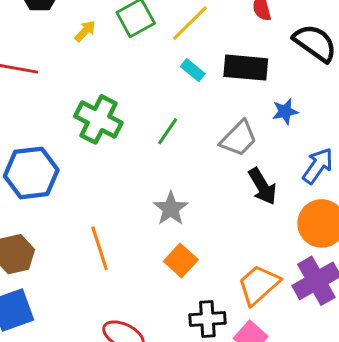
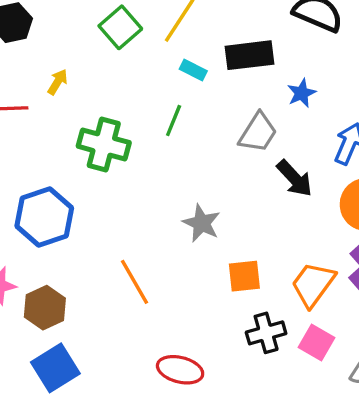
yellow arrow: (85, 31) -> (58, 82), moved
green line: (168, 131) -> (174, 120), moved
orange square: (181, 260) -> (244, 276), moved, turned -36

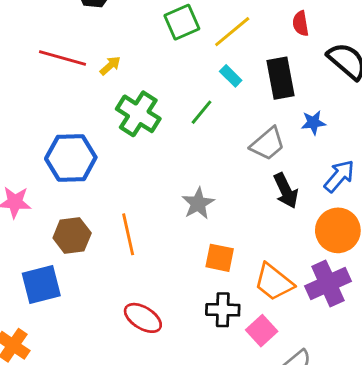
black rectangle: (249, 55) -> (281, 78), turned 69
yellow arrow: (58, 82) -> (110, 66), moved
orange trapezoid: (313, 284) -> (274, 282), turned -105
brown hexagon: (45, 308) -> (72, 236), moved

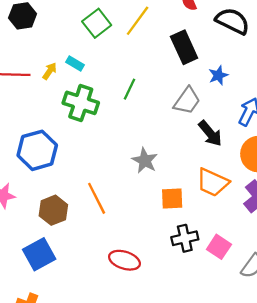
cyan rectangle: (231, 76) -> (75, 64), moved
orange trapezoid: (274, 282) -> (213, 182), moved

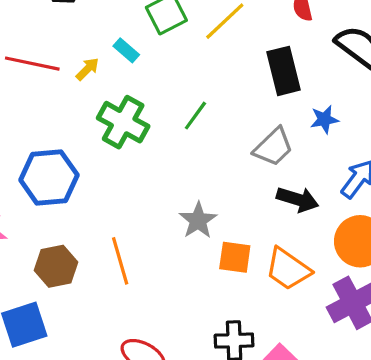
cyan rectangle: (75, 64) -> (126, 50), moved
black arrow: (210, 133) -> (298, 199), turned -44
orange square: (172, 199) -> (235, 257), moved

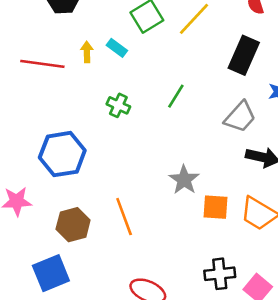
yellow arrow: (87, 69) -> (87, 52), moved, turned -42
black rectangle: (283, 71) -> (244, 55), turned 42
green cross: (123, 122) -> (118, 105), size x0.6

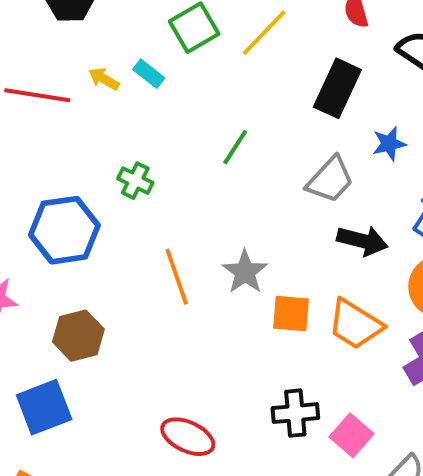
yellow arrow: (87, 52) -> (104, 79), turned -60
green cross: (118, 105) -> (135, 181), moved
orange line: (124, 217) -> (177, 277), moved

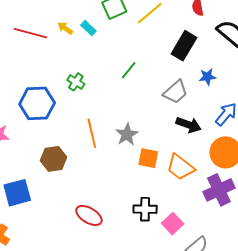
brown hexagon: (78, 336) -> (53, 159), moved

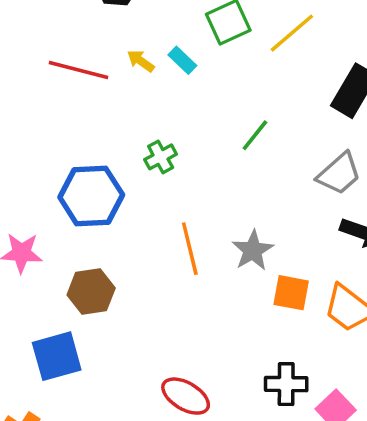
green cross: (76, 82) -> (161, 157), turned 30
brown hexagon: (53, 159) -> (91, 292), moved

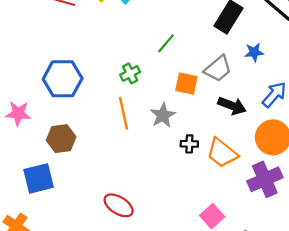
green cross: (161, 157) -> (130, 73), moved
orange square: (291, 293) -> (186, 84), moved
black cross: (286, 384) -> (189, 144), moved, size x0.7

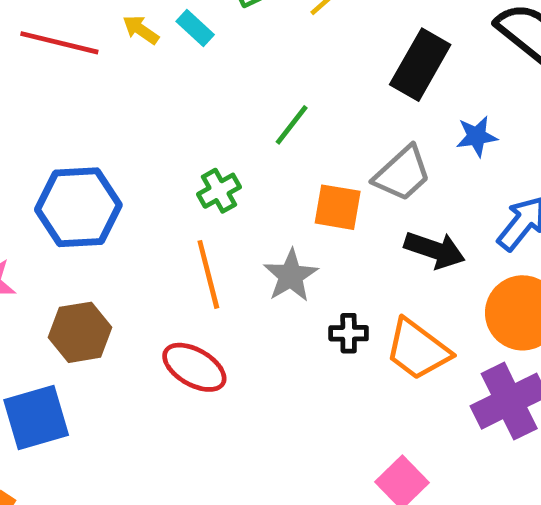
red ellipse: (119, 205) -> (194, 367), moved

